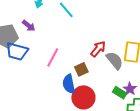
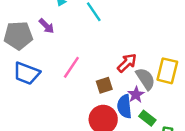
blue trapezoid: (17, 51) -> (26, 73), moved
blue semicircle: (69, 84) -> (125, 106), moved
purple star: (130, 89) -> (136, 95), moved

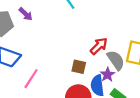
pink line: (71, 67) -> (31, 79), moved
brown square: (104, 85) -> (79, 67), turned 32

